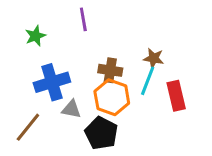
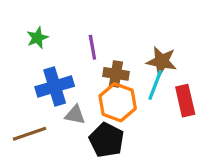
purple line: (83, 19) -> (92, 47), moved
brown star: (154, 58) -> (162, 61), size x1.4
brown line: (28, 127) -> (29, 134), turned 32

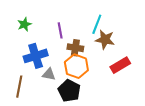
cyan line: (155, 85) -> (97, 24), moved
red rectangle: (185, 101) -> (120, 65), turned 72
brown line: (29, 134) -> (19, 87), turned -60

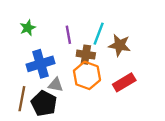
cyan line: (97, 24) -> (99, 34), moved
red rectangle: (120, 65) -> (124, 82), moved
black pentagon: (69, 91) -> (44, 103), moved

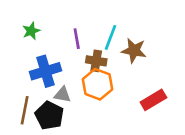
red rectangle: (124, 82) -> (153, 100), moved

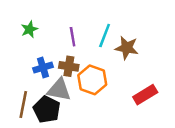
brown cross: (96, 61) -> (69, 66), moved
blue cross: (46, 71) -> (43, 68), size x0.7
gray triangle: (62, 95) -> (59, 90), size x1.5

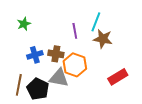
cyan line: (105, 35) -> (96, 22), moved
purple line: (73, 37) -> (75, 31), moved
gray triangle: (59, 90) -> (59, 78), moved

